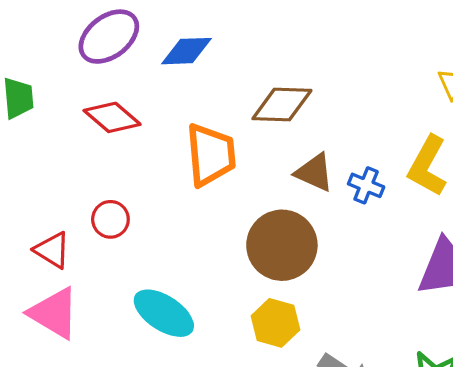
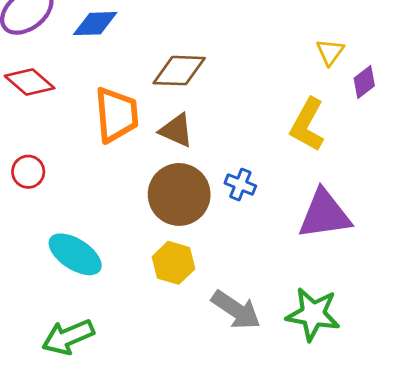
brown triangle: (314, 172) -> (176, 130), moved
blue cross: (366, 185) -> (240, 185), moved

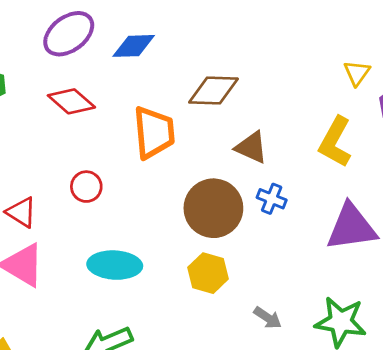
brown triangle: (176, 130) -> (251, 147), moved
red circle: (28, 172) -> (86, 187), moved
cyan ellipse: (75, 254) -> (115, 265), turned -30
gray arrow: (236, 310) -> (268, 318), size x0.6

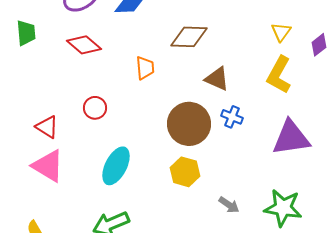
yellow triangle: (357, 73) -> (281, 32), moved
orange trapezoid: (154, 132) -> (145, 68), size x0.6
cyan ellipse: (115, 265) -> (116, 166), turned -66

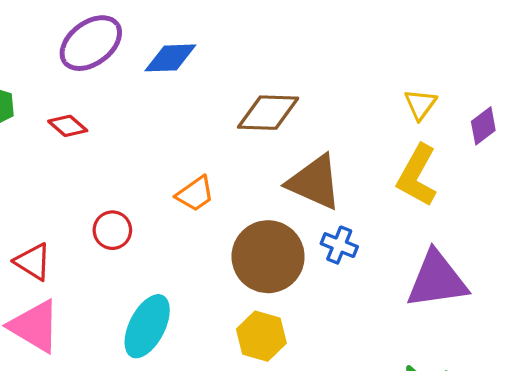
red diamond: (84, 45) -> (68, 126), moved, size x0.7
orange trapezoid: (145, 68) -> (195, 194), moved, turned 60
brown triangle: (217, 79) -> (314, 182), size x1.4

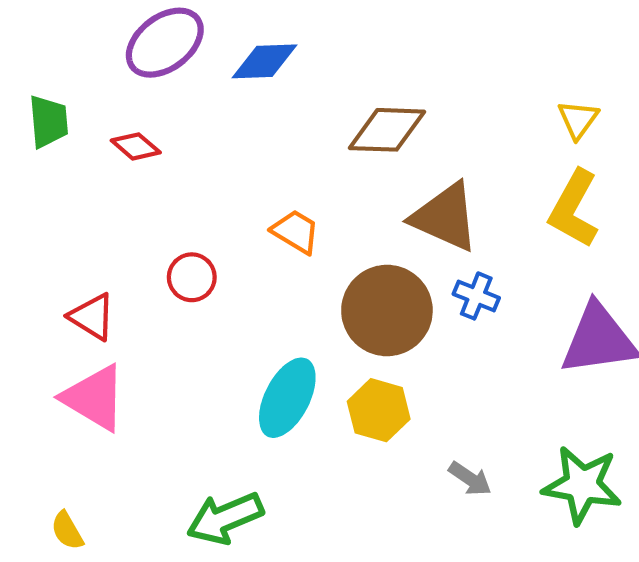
orange trapezoid: (195, 194) -> (296, 232), turned -114
cyan ellipse: (147, 326) -> (287, 398), moved

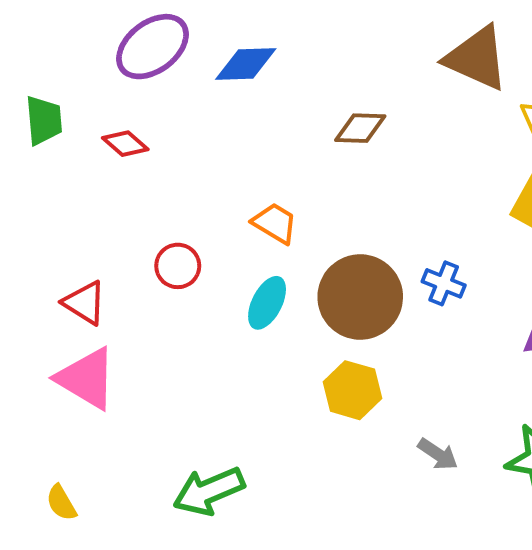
brown diamond: (387, 130) -> (360, 128), size x0.7
brown triangle: (445, 217) -> (477, 58), moved
cyan ellipse: (287, 398) -> (267, 303), moved, size x0.7

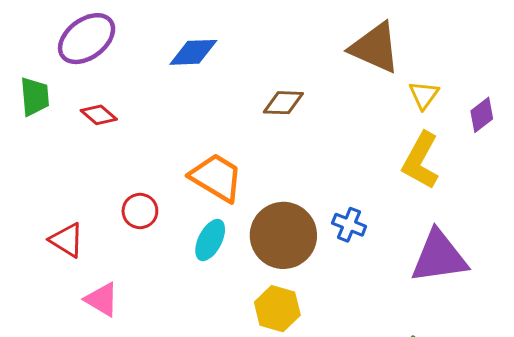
purple ellipse: (153, 47) -> (87, 39), moved
orange trapezoid: (275, 223) -> (216, 177), size x1.5
pink triangle: (87, 378) -> (102, 299), moved, size x0.7

